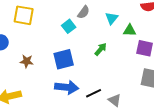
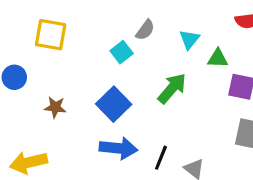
green arrow: (101, 49) -> (172, 88), size x1.5
blue square: (64, 59) -> (114, 104), turned -30
black line: (94, 93) -> (161, 158), turned -42

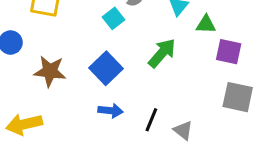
brown star: (55, 107) -> (50, 71), size x1.5
blue arrow: (118, 148) -> (110, 111), size x0.7

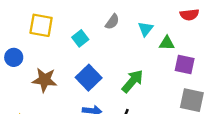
cyan square: (114, 18) -> (80, 38), moved
green arrow: (162, 53) -> (132, 81), moved

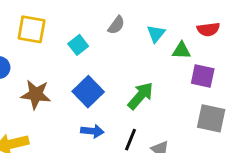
red semicircle: (189, 15) -> (208, 29), moved

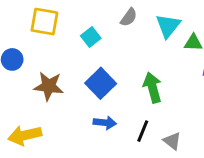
cyan triangle: (156, 34) -> (168, 26), size x1.4
green arrow: (140, 96) -> (153, 88), turned -56

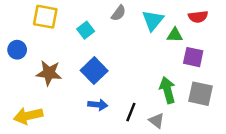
green arrow: (153, 88) -> (167, 90), moved

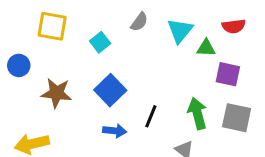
black line: (131, 112) -> (151, 116), moved

